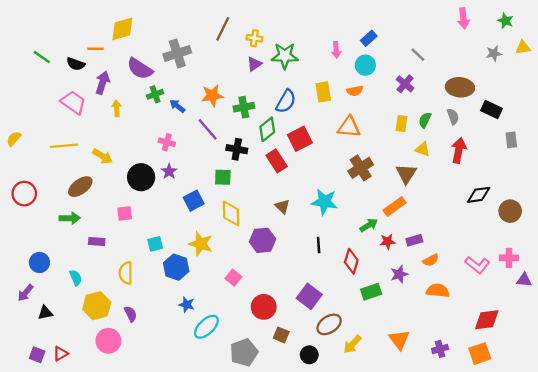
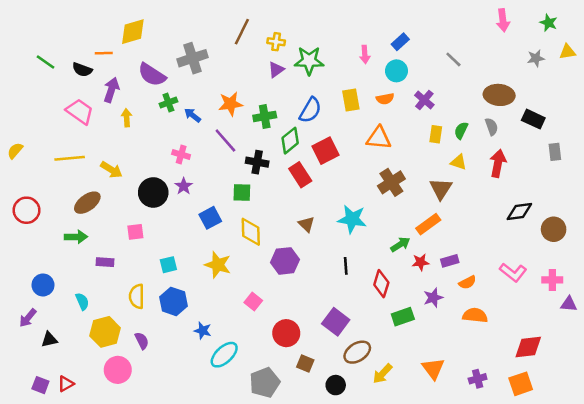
purple cross: (405, 84) -> (424, 100), moved
pink L-shape: (477, 265) -> (513, 272), moved
blue hexagon: (176, 267) -> (173, 301), moved

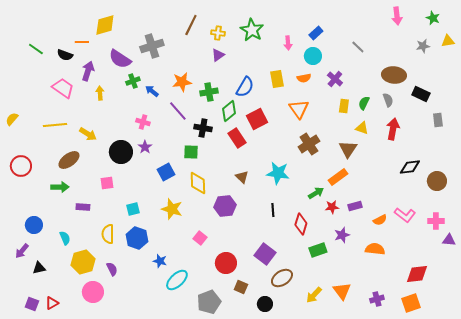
green star: (309, 61) -> (252, 30), moved, turned 30
orange triangle: (379, 138) -> (299, 109), turned 50
orange semicircle: (467, 282) -> (380, 220), moved
yellow arrow: (383, 374) -> (314, 295), moved

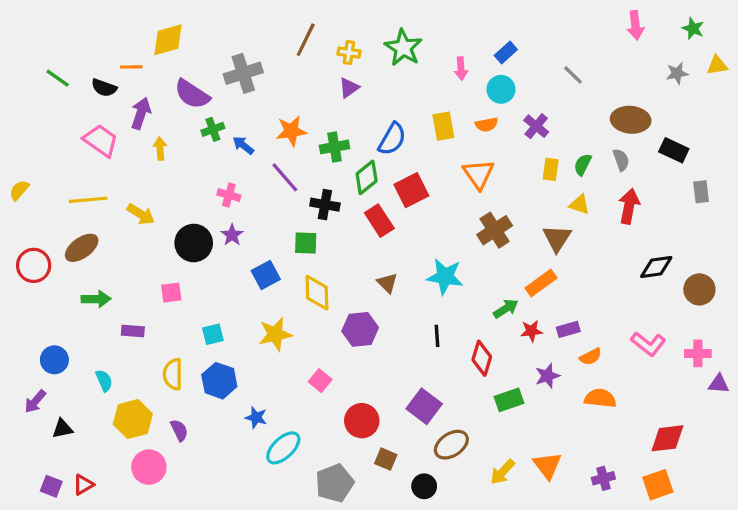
brown ellipse: (69, 160) -> (82, 248), moved
yellow star: (172, 209) -> (275, 334), turned -30
orange semicircle: (380, 220) -> (591, 357), moved

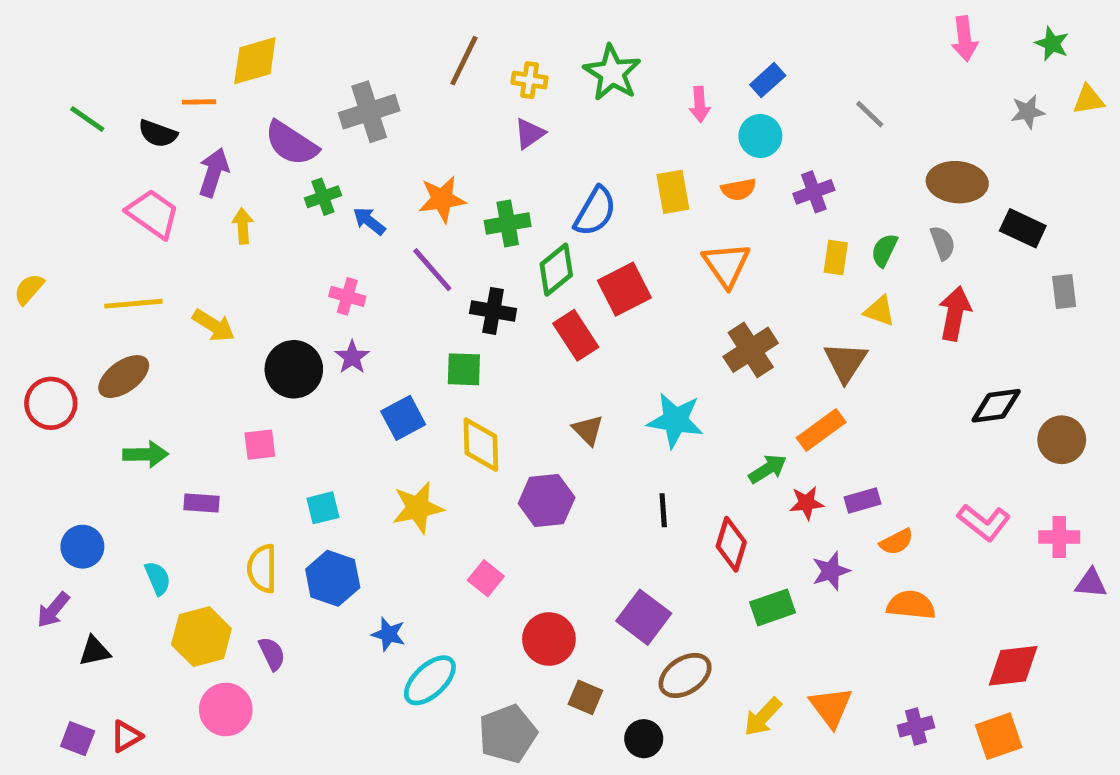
purple cross: (536, 126) -> (814, 192), turned 30

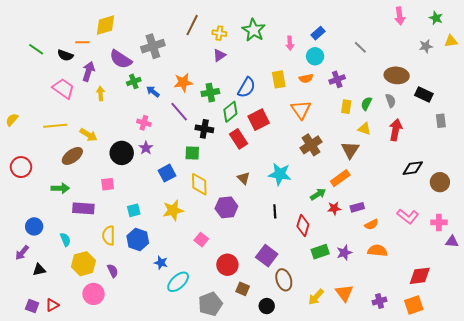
brown ellipse: (124, 377) -> (72, 156), moved
purple rectangle: (201, 503) -> (83, 208), size x1.5
purple star: (831, 571) -> (344, 253), moved
brown ellipse: (685, 675) -> (284, 280), turned -75

